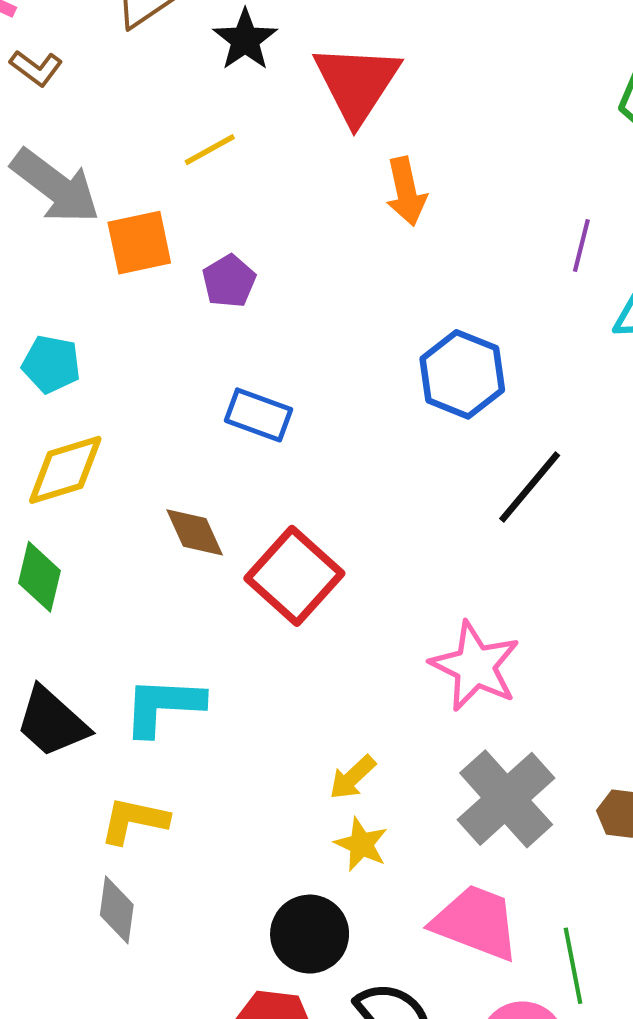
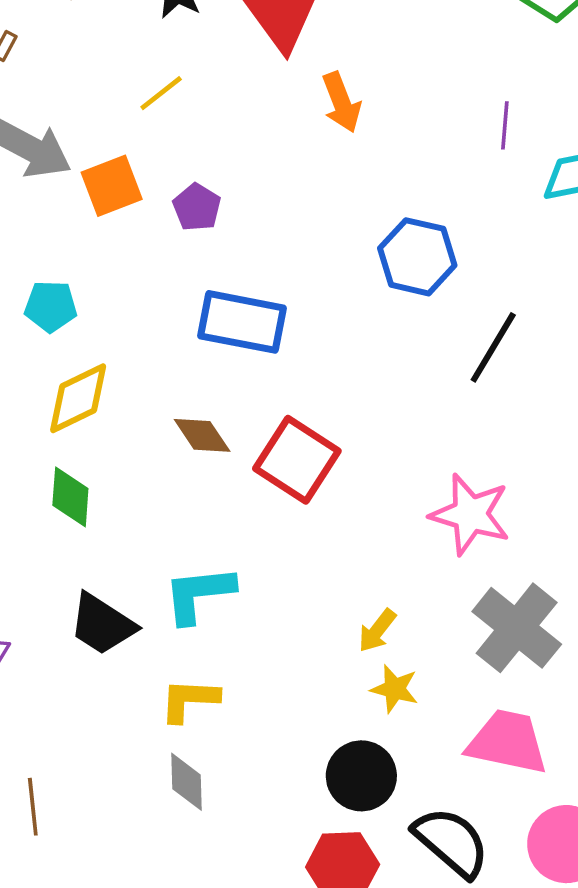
blue rectangle: (259, 415) -> (242, 322), size x1.5

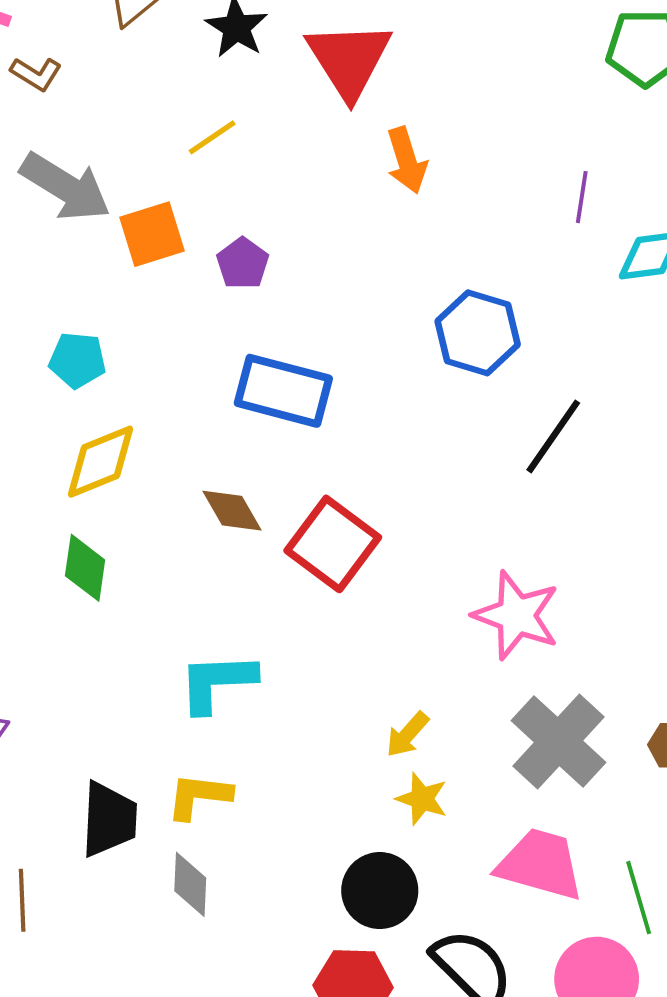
black trapezoid: (102, 624) -> (109, 819), moved, turned -124

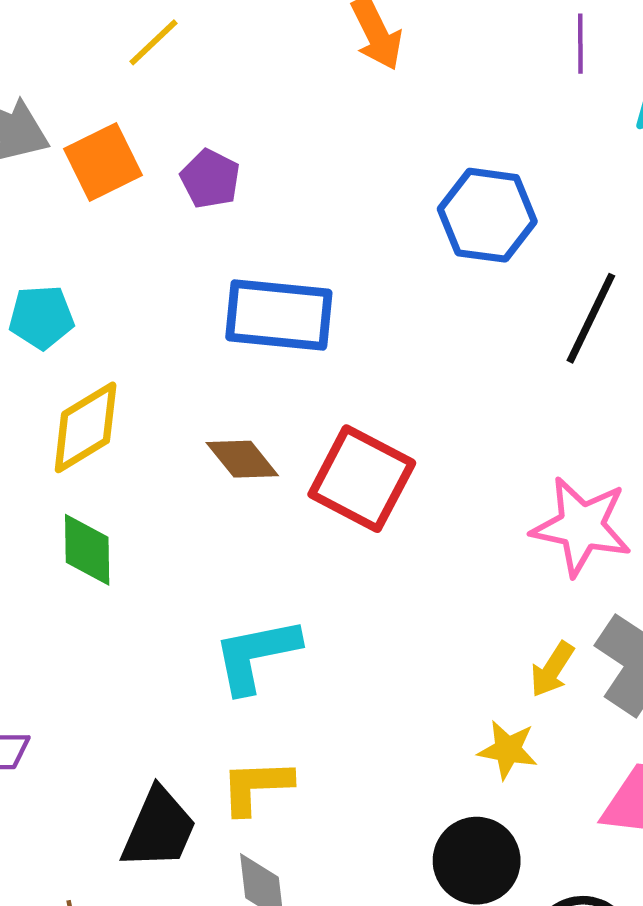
yellow arrow: (407, 735) -> (552, 669), moved
black trapezoid: (109, 819) -> (159, 829), turned 30

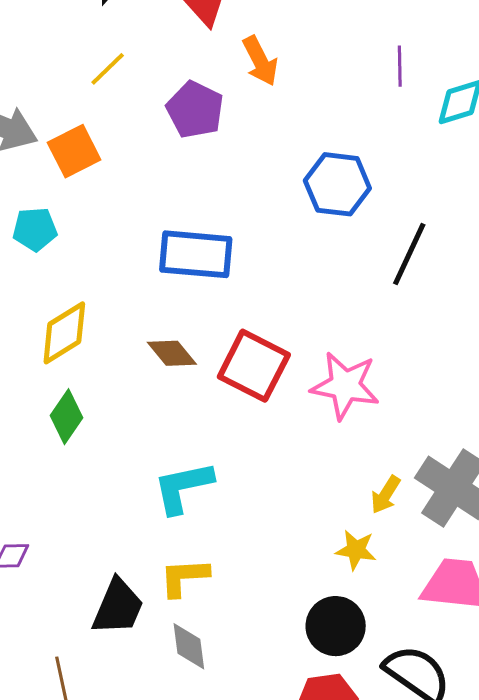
purple pentagon: (210, 179) -> (195, 110), moved, size x1.4
cyan pentagon: (41, 317) -> (35, 229), moved
pink star: (581, 526) -> (345, 386), moved
green diamond: (87, 550) -> (66, 417), turned 36

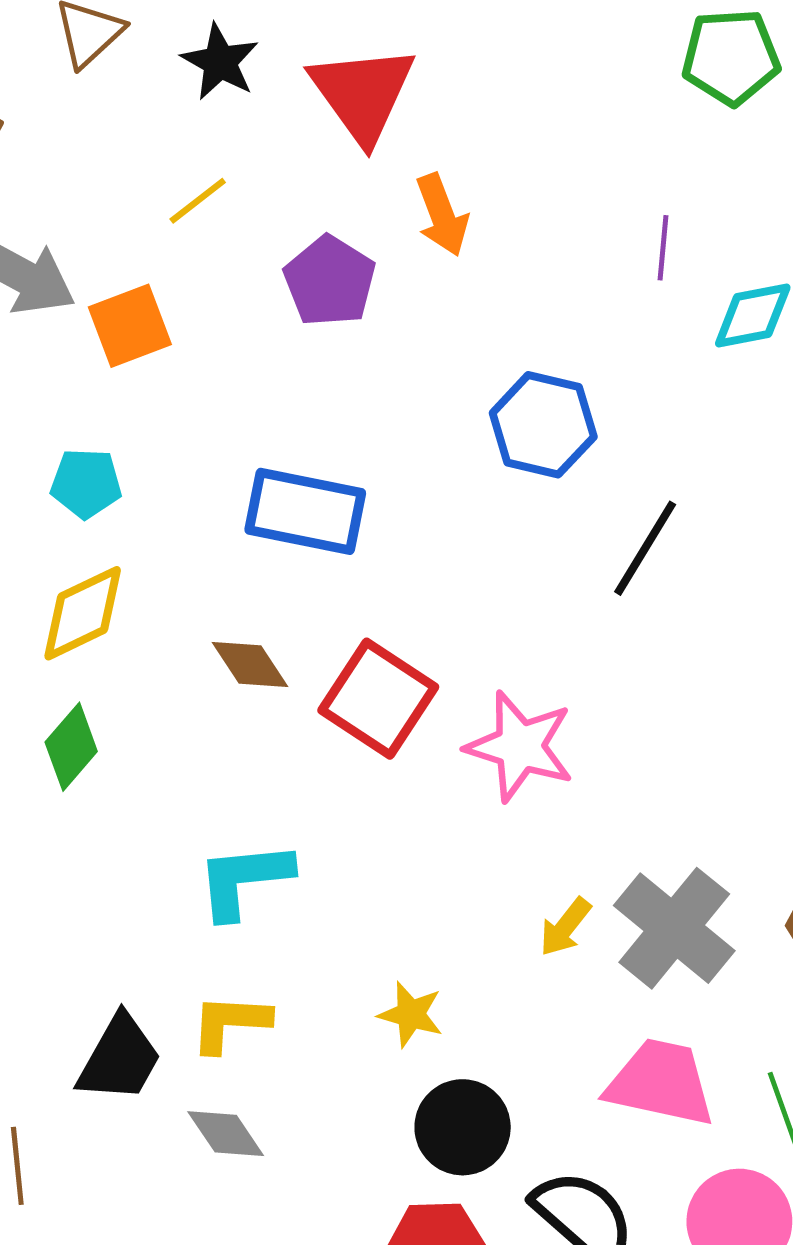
cyan pentagon: (35, 229) -> (86, 483), moved
yellow star: (356, 550) -> (411, 1014), moved
gray diamond: (189, 646) -> (226, 1134), turned -33

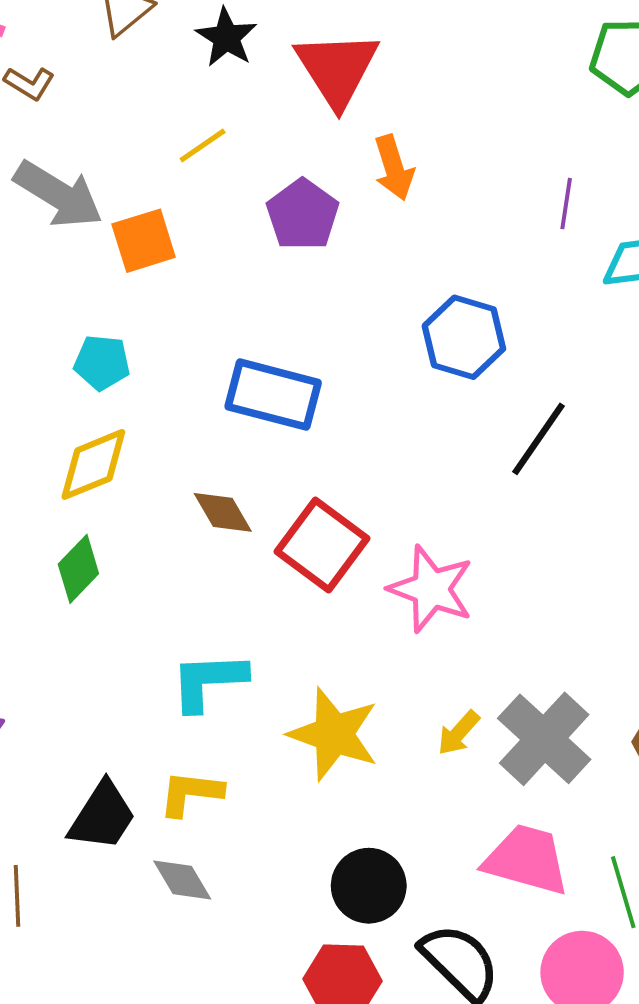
yellow star: (411, 1014) -> (334, 734), moved, size x1.8

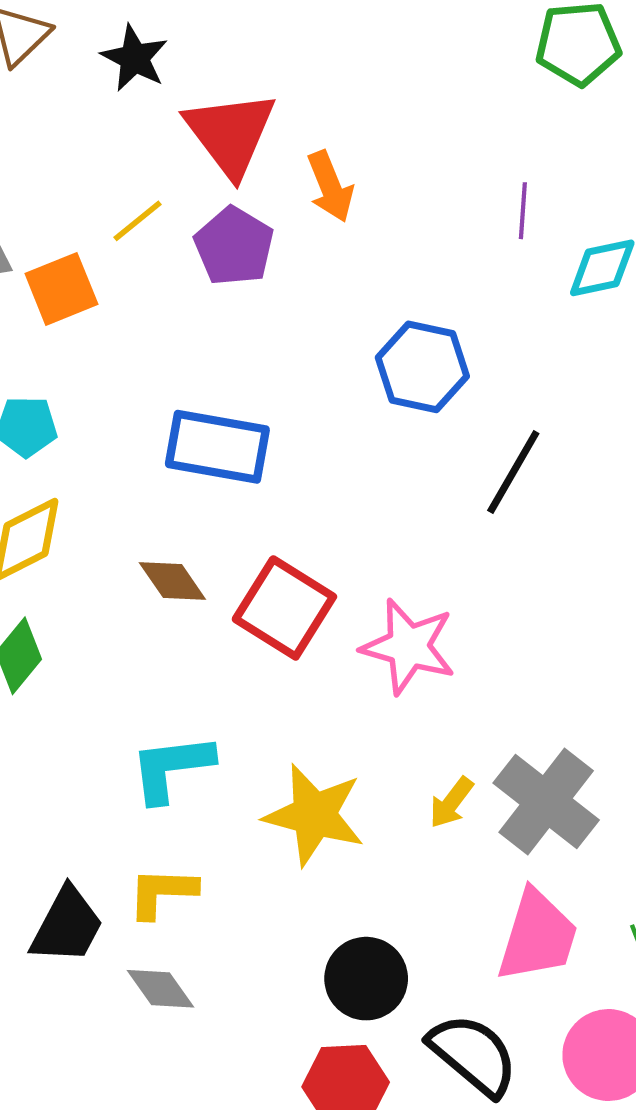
red triangle: (337, 69) -> (230, 134), moved
yellow line: (203, 146) -> (137, 221), moved
pink trapezoid: (527, 860) -> (537, 936), turned 96

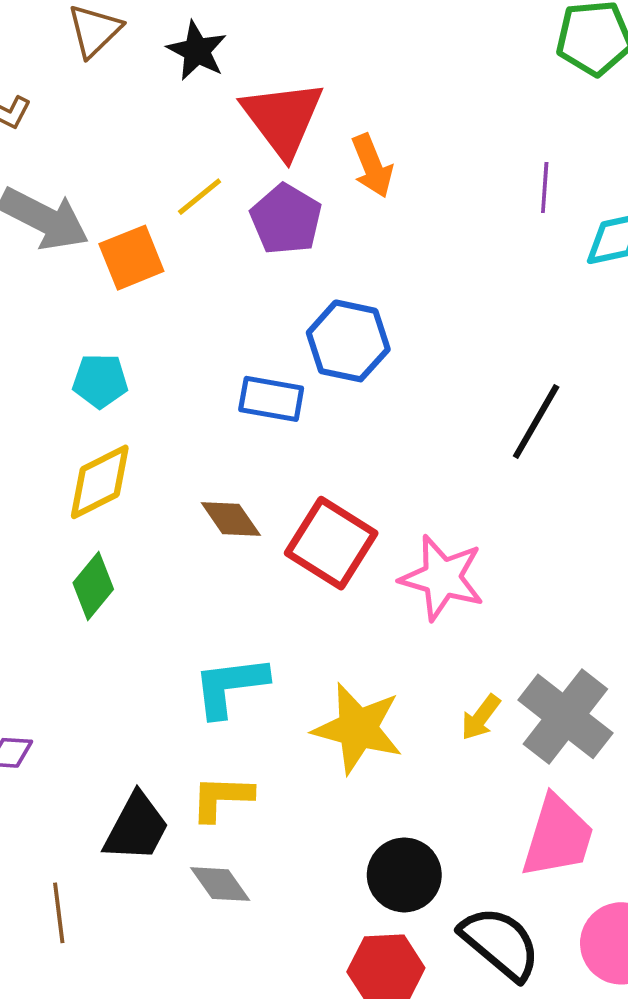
blue hexagon: (422, 367) -> (348, 341), moved
blue rectangle: (217, 447) -> (271, 399), size x0.7

